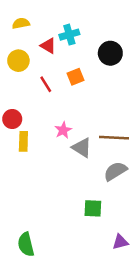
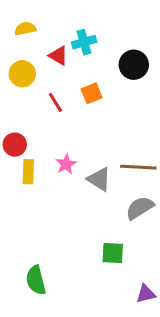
pink star: (63, 130) -> (66, 164), moved
green semicircle: (26, 244) -> (36, 280), moved

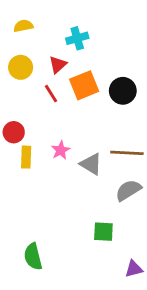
red triangle: (58, 56) -> (58, 65), moved, turned 48
black circle: (134, 65) -> (123, 91), moved
orange square: (92, 93) -> (84, 85), size x1.5

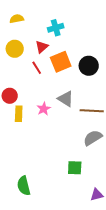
gray triangle: (91, 164) -> (66, 99), moved

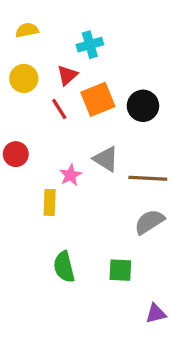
yellow rectangle: (19, 114) -> (50, 202), moved
green semicircle: (24, 186) -> (64, 267), moved

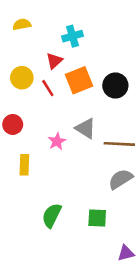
yellow circle: (24, 78) -> (22, 78), moved
yellow rectangle: (50, 202) -> (24, 165), moved
green semicircle: (64, 267) -> (52, 215), turned 40

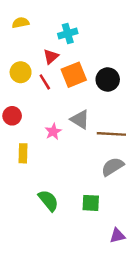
green semicircle: (52, 215) -> (48, 201), turned 115

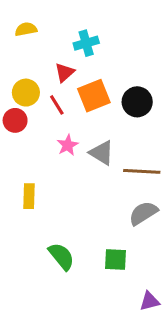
red circle: (12, 116) -> (15, 120), moved
pink star: (53, 132) -> (68, 145), moved

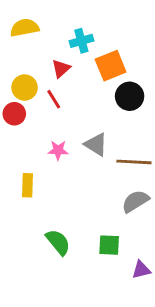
yellow semicircle: (26, 29) -> (25, 28), size x1.4
orange square: (94, 96) -> (111, 66), moved
pink star: (68, 145) -> (58, 150), moved, turned 30
purple triangle: (150, 301) -> (141, 270), moved

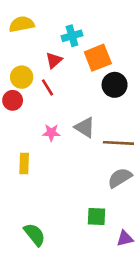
green semicircle: (58, 242) -> (35, 235), moved

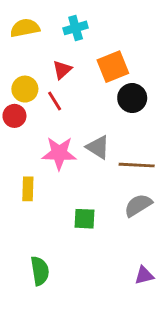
cyan cross: (72, 36) -> (76, 28), moved
pink star: (51, 133) -> (59, 153), size x1.6
green square: (96, 216) -> (84, 219), moved
green semicircle: (35, 235) -> (40, 271), turned 30

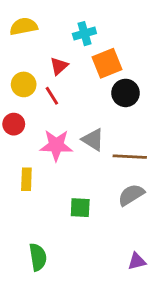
cyan cross: (76, 28) -> (84, 34), moved
red circle: (14, 116) -> (14, 124), moved

